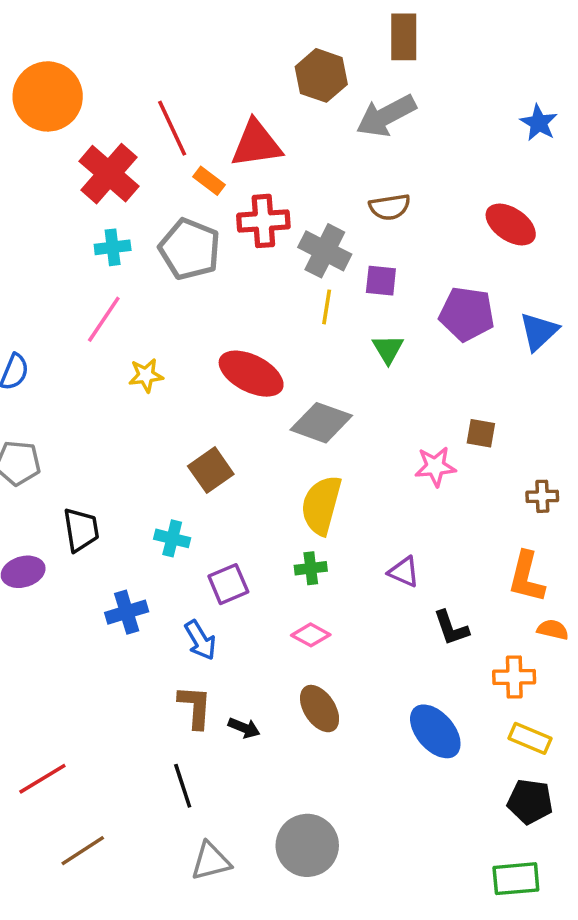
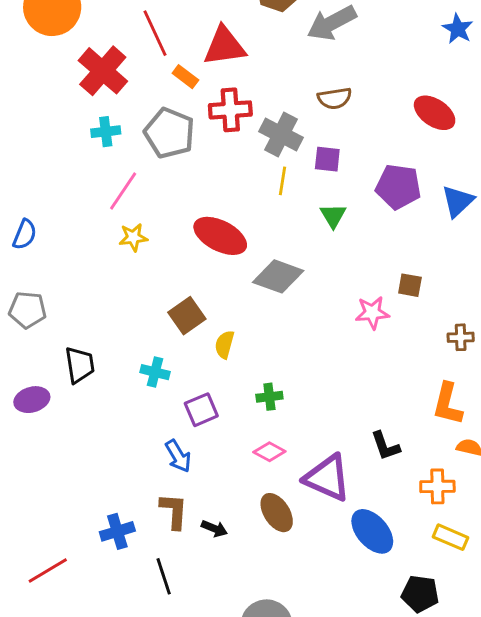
pink line: (104, 319) -> (123, 191), moved
yellow semicircle: (321, 505) -> (225, 345), moved, size x0.6
purple triangle: (404, 572) -> (327, 478), moved, size x1.8
blue cross: (127, 612) -> (117, 531), moved
black pentagon: (530, 802) -> (420, 594), moved

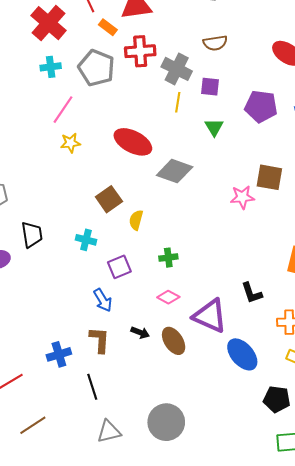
brown square: (410, 285) -> (269, 177), size x1.5
black arrow: (214, 528) -> (140, 333), moved

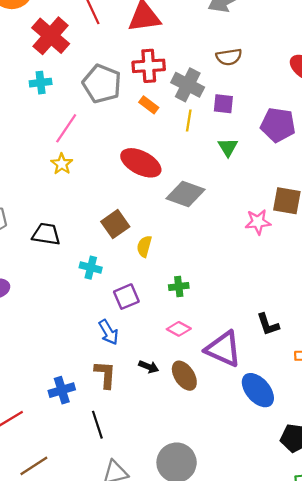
orange rectangle: (108, 27) -> (149, 105), moved
cyan cross: (51, 67) -> (41, 83), moved
yellow star: (70, 143) -> (62, 164), moved, turned -30
black trapezoid: (32, 235) -> (46, 234), moved, turned -72

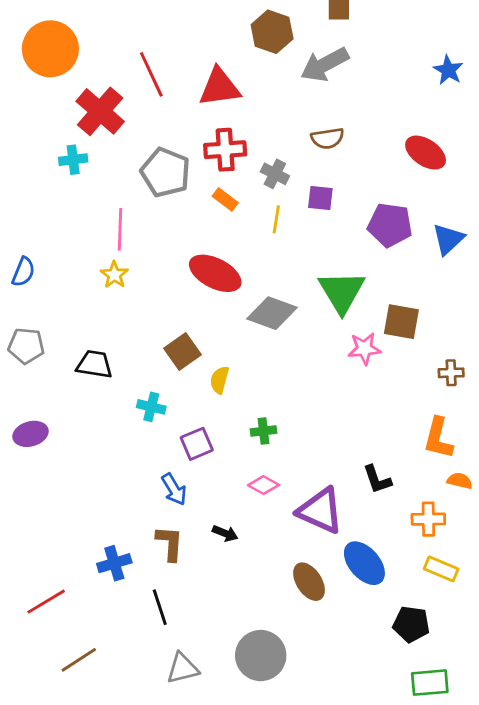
cyan cross: (41, 83) -> (73, 160), moved
gray cross: (188, 85) -> (275, 174), size x0.7
pink line: (66, 128) -> (120, 229), turned -32
green triangle: (228, 147) -> (342, 292), moved, size x1.8
brown ellipse: (184, 376) -> (309, 582), moved

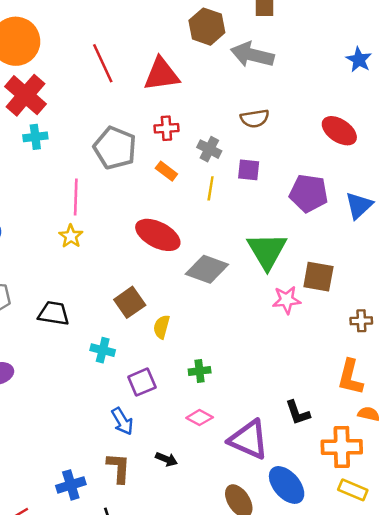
gray arrow: (325, 64) -> (252, 55), turned 42
red cross: (100, 111) -> (25, 95), moved
red cross: (225, 150) -> (166, 128), size x0.7
orange cross: (428, 519) -> (342, 447), size x1.4

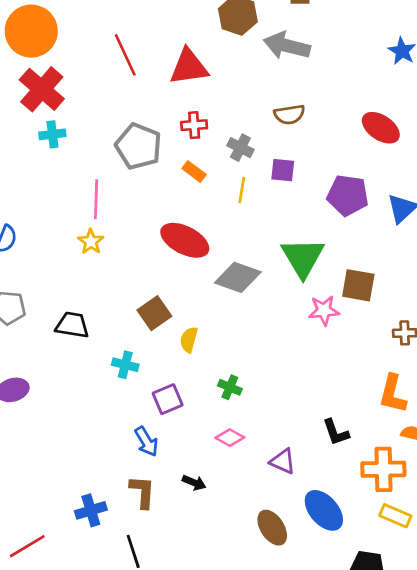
green cross: (200, 371) -> (230, 387), turned 30
purple triangle: (249, 440) -> (283, 461), size x0.6

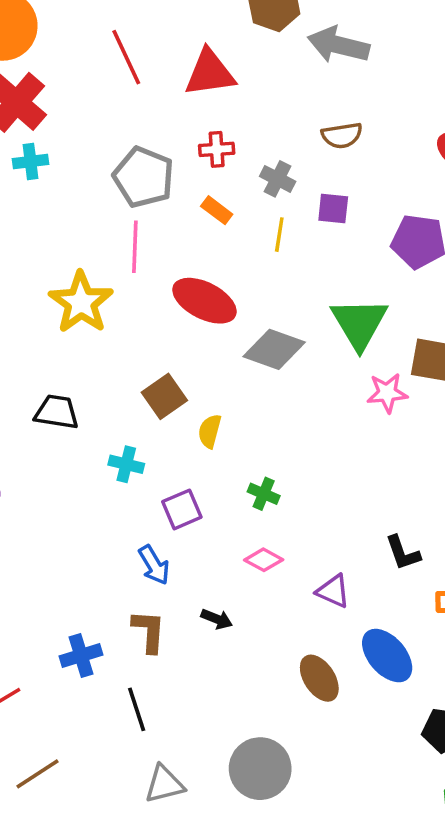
pink line: (96, 199) -> (135, 247), moved
yellow star: (91, 242) -> (81, 302), size x1.8

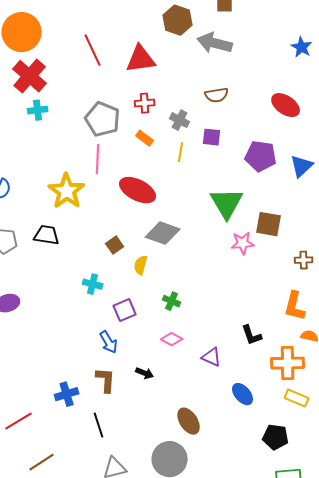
gray diamond: (274, 349) -> (163, 233), moved
brown square: (164, 396) -> (115, 245), size x0.7
black trapezoid: (57, 412) -> (47, 235), moved
blue ellipse: (387, 656) -> (243, 394), size x0.7
brown ellipse: (319, 678) -> (189, 421), moved

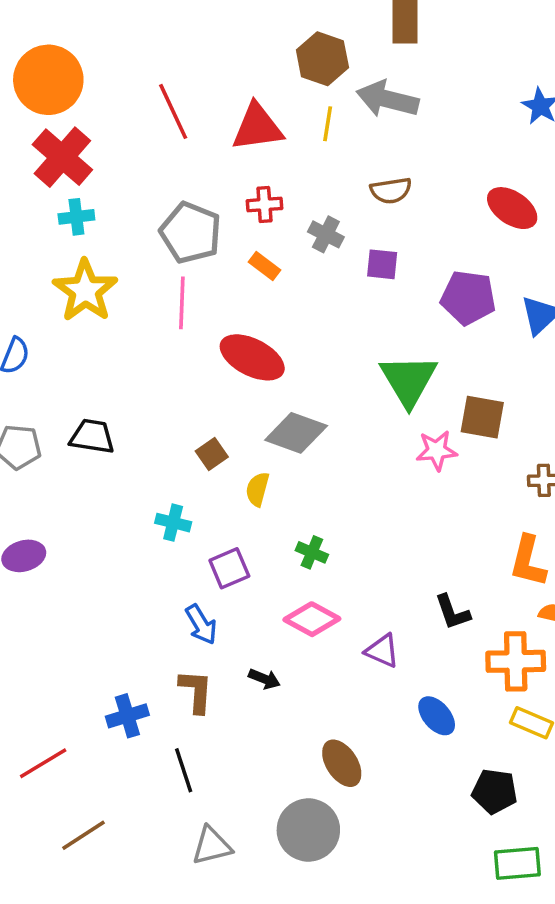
yellow line: (181, 152) -> (328, 124), moved
yellow star: (67, 191) -> (85, 291), moved
pink diamond: (172, 339) -> (312, 619), size x1.4

